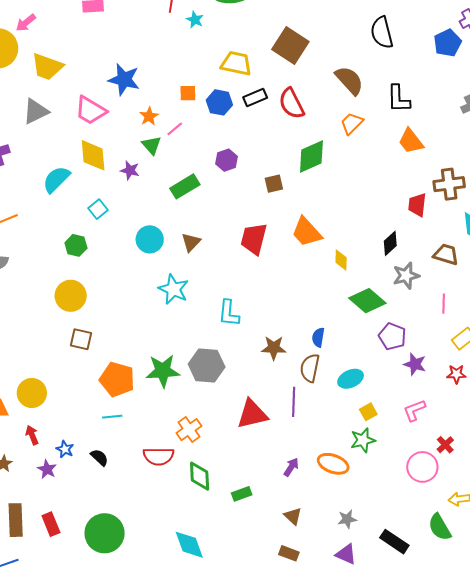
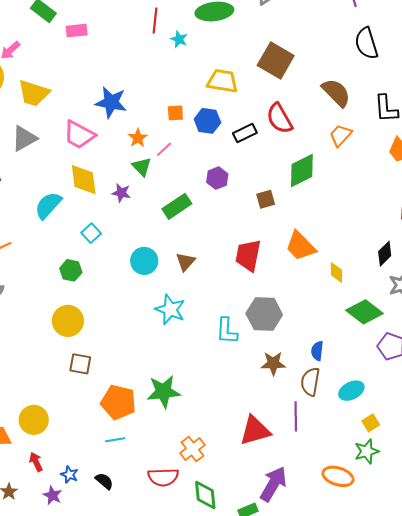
black rectangle: (255, 97) -> (245, 133), moved
gray hexagon: (207, 366) -> (264, 314), moved
purple arrow: (291, 467) -> (273, 484), moved, size x1.8

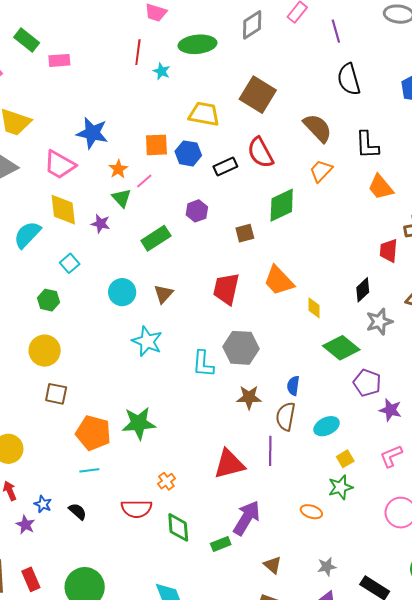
orange square: (175, 113) -> (156, 145), size x1.4
orange cross: (192, 449) -> (166, 481), size x0.7
orange ellipse: (338, 476) -> (311, 512), size x0.7

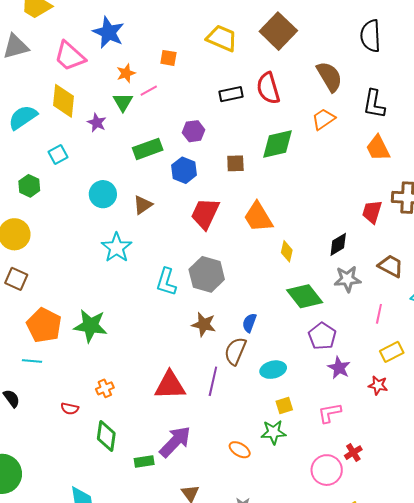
orange square: (156, 145) -> (168, 58), size x0.7
blue hexagon: (188, 153) -> (184, 170), moved
red semicircle: (137, 509) -> (70, 409), size x0.6

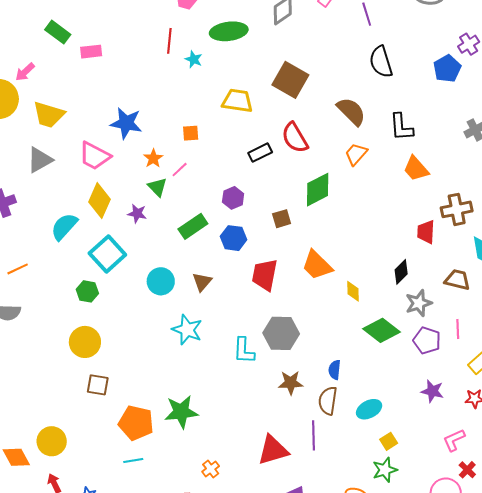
yellow diamond: (63, 101) -> (100, 201), turned 32
cyan square: (58, 155) -> (107, 254), size x1.8
purple pentagon: (322, 336) -> (427, 340), moved
pink L-shape: (330, 413) -> (454, 440), moved

